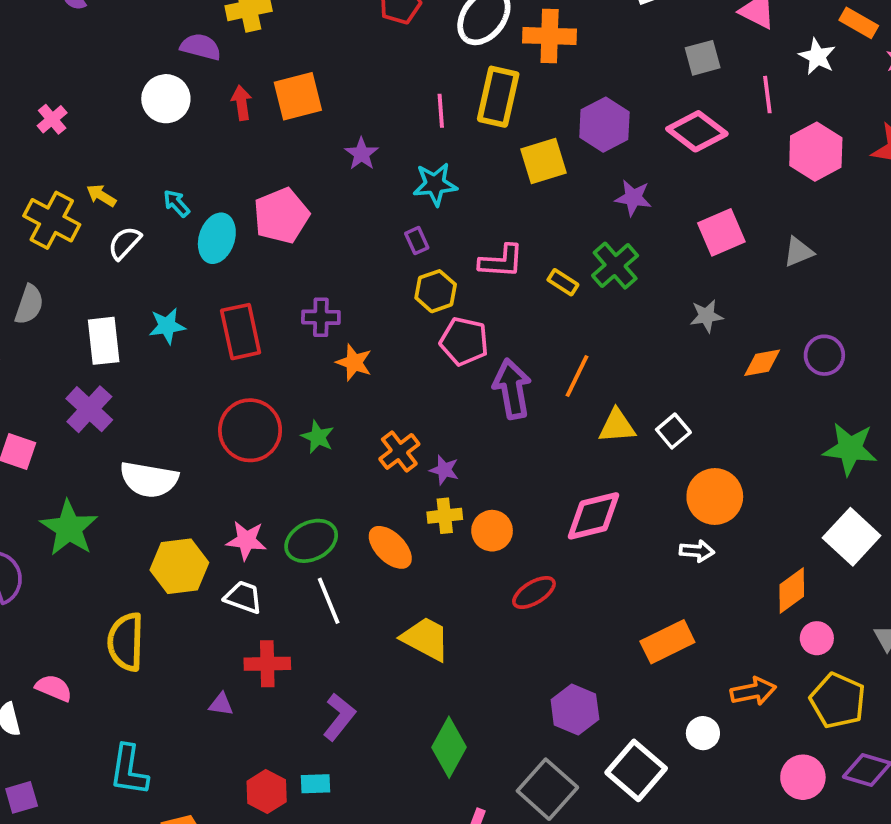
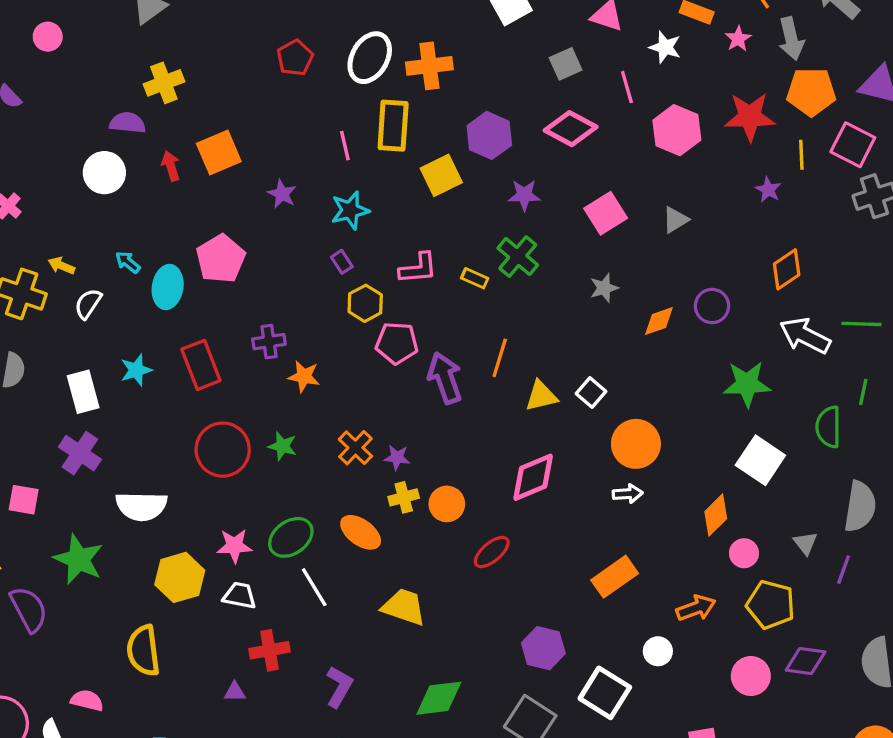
green diamond: (449, 747) -> (439, 698), turned 63

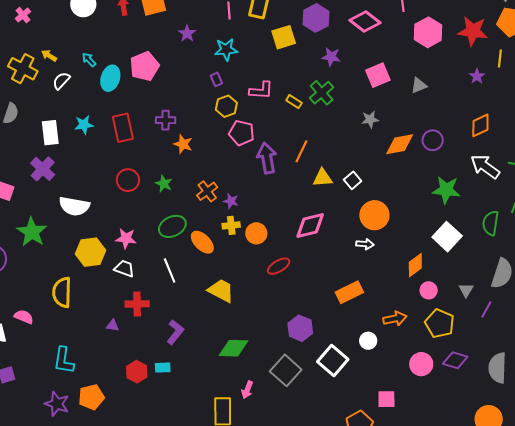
orange diamond: (659, 321) -> (400, 144), size x1.4
red circle: (223, 450) -> (128, 180), size x0.7
green ellipse: (291, 537) -> (172, 226), moved

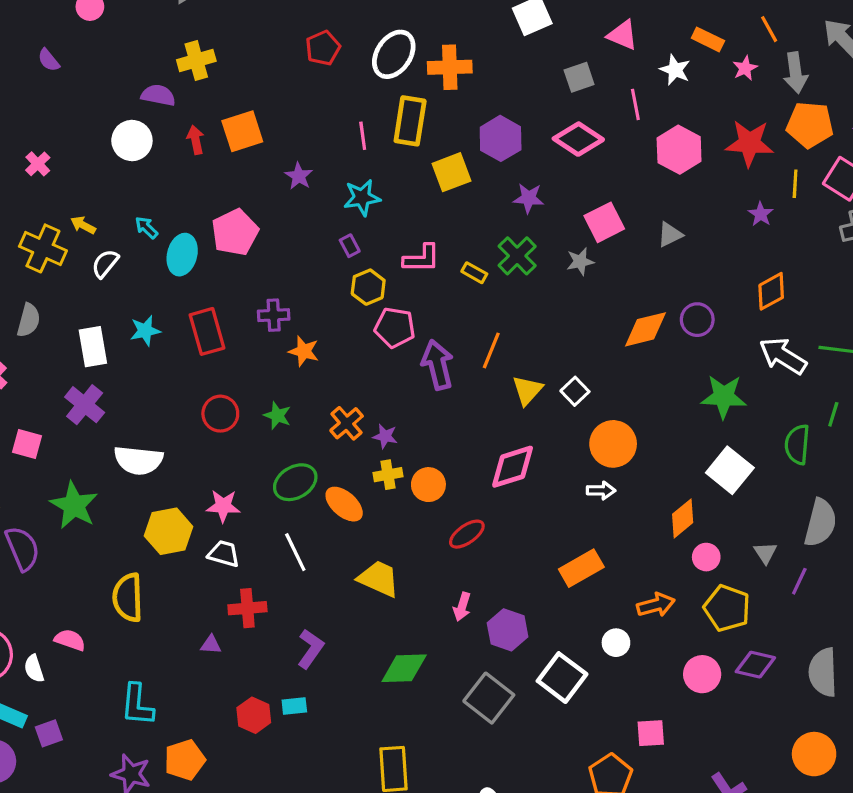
gray star: (370, 119) -> (580, 262), moved
yellow triangle: (323, 178) -> (527, 390), turned -40
pink arrow: (247, 390) -> (462, 607), moved

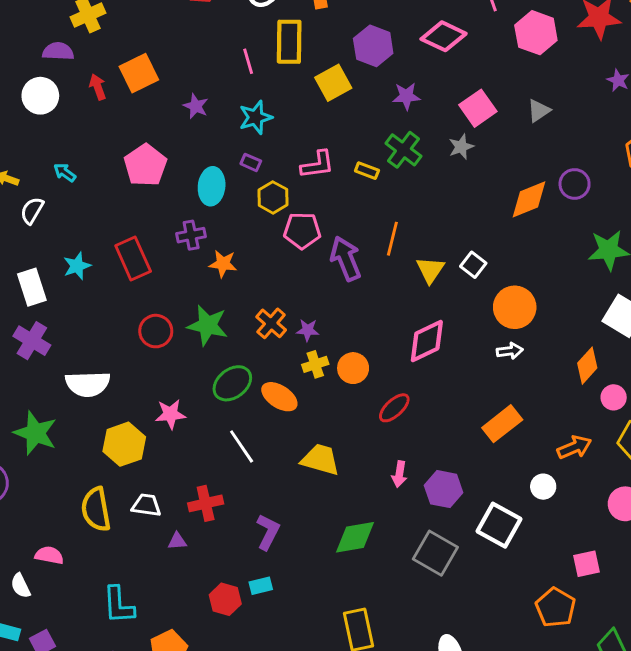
purple rectangle: (350, 246) -> (251, 162), turned -30
cyan ellipse: (182, 255) -> (212, 186), moved
green star: (277, 416) -> (208, 325), size x1.6
white trapezoid: (224, 554) -> (146, 505), moved

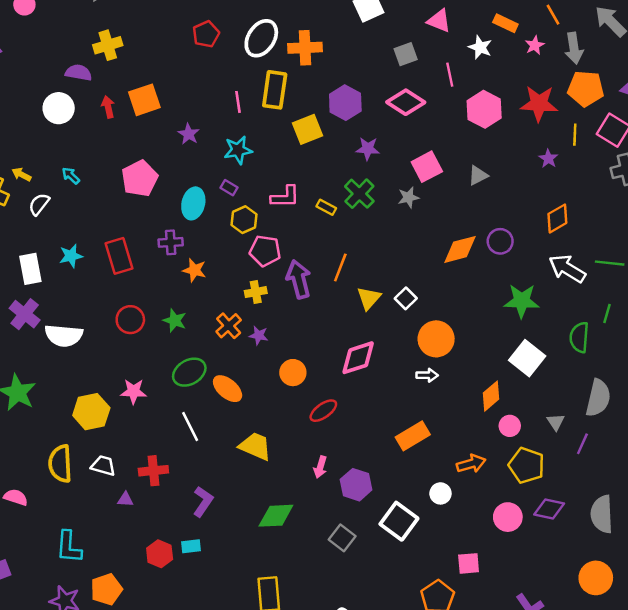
green star: (208, 325) -> (175, 320), size x0.7
yellow cross: (315, 364) -> (256, 292), moved
white semicircle: (88, 384) -> (64, 336), moved
gray square: (435, 553) -> (342, 538), size x0.7

